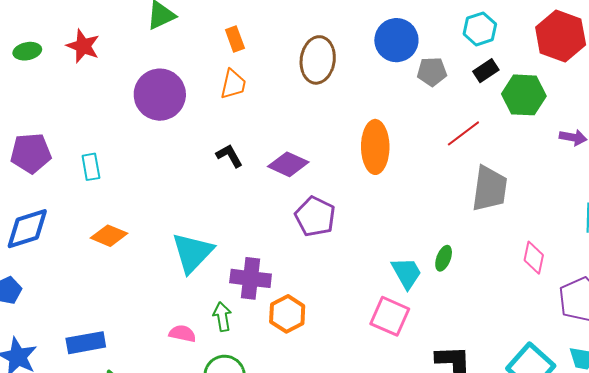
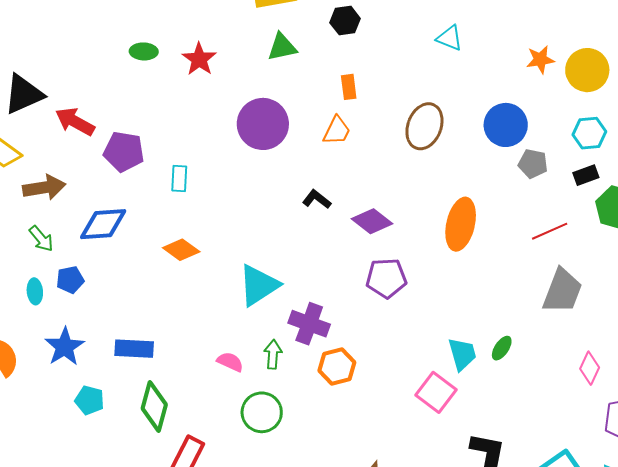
black L-shape: (229, 156) -> (317, 199), turned -36
purple pentagon: (315, 217) -> (386, 278), turned 30

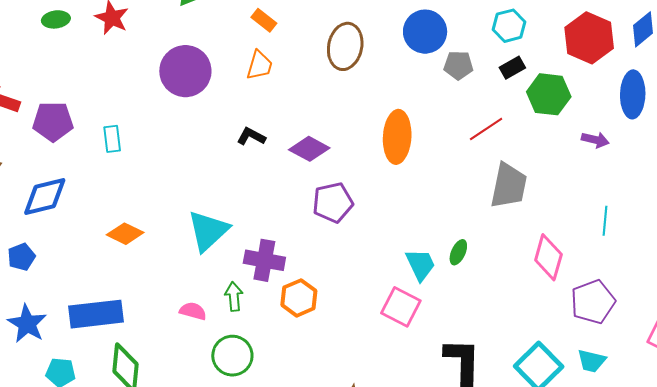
orange rectangle: (349, 87) -> (264, 20), turned -35
orange diamond: (181, 250) -> (125, 234), moved
blue rectangle: (134, 349) -> (96, 314), size x1.4
pink diamond: (590, 368) -> (548, 257), size x1.4

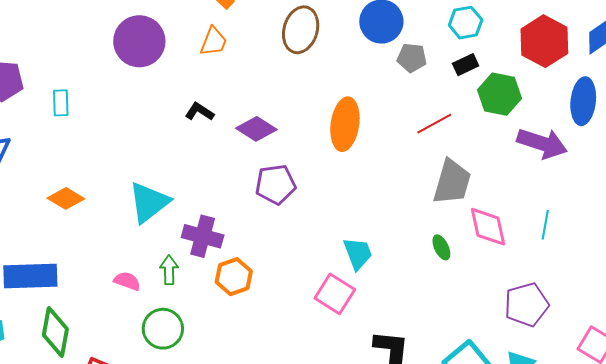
purple arrow: (595, 140) -> (542, 143), size x1.8
green ellipse: (458, 252) -> (441, 247), moved, turned -55
pink diamond: (548, 257) -> (488, 227), moved, turned -33

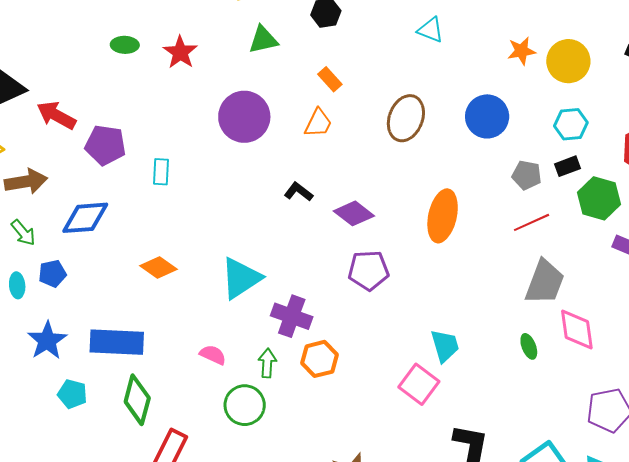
gray pentagon: (412, 58) -> (527, 175), moved
green arrow: (169, 270) -> (267, 363), moved

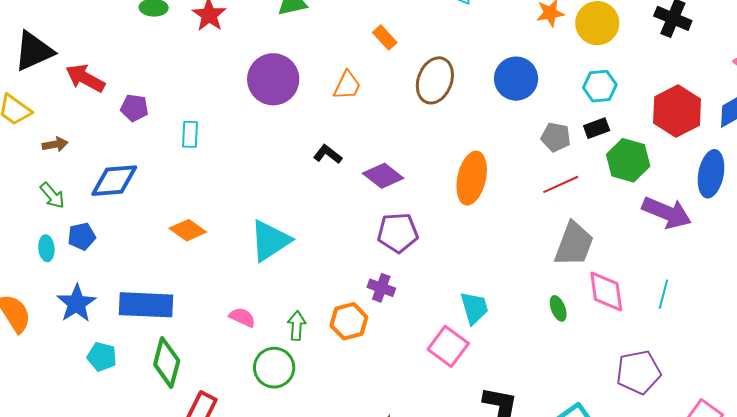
orange rectangle: (330, 79) -> (385, 37), moved
purple pentagon: (105, 145) -> (134, 108), size x0.7
brown arrow: (26, 181) -> (55, 144), size x0.6
purple cross: (292, 316) -> (381, 288), moved, size x0.7

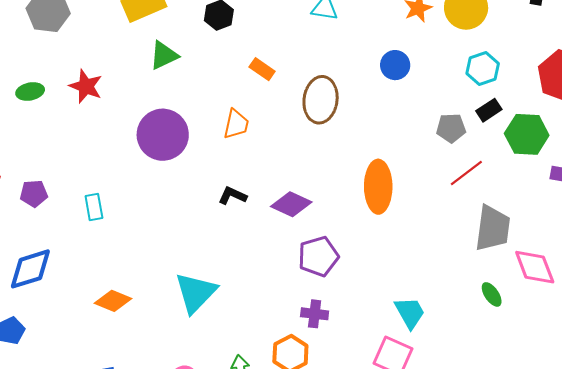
blue circle: (516, 79) -> (395, 65), moved, size x0.7

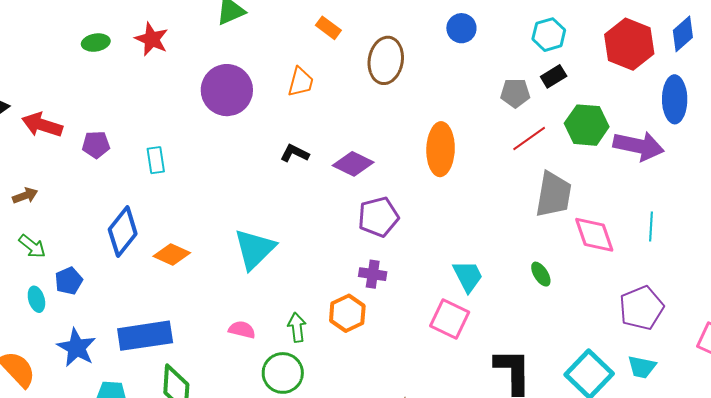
green hexagon: (527, 134) -> (587, 125), moved
blue diamond: (30, 269) -> (123, 232), moved, turned -36
green ellipse: (492, 294) -> (541, 274), moved

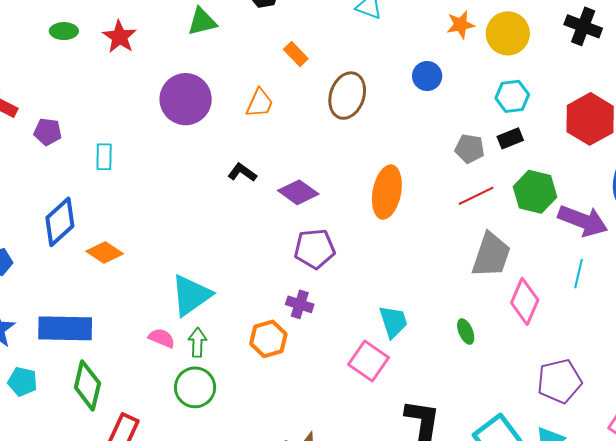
cyan line: (651, 226) -> (578, 274), moved
pink diamond: (594, 235) -> (525, 301), turned 33
cyan triangle: (255, 249) -> (191, 295), moved
green arrow: (297, 327) -> (197, 342), moved

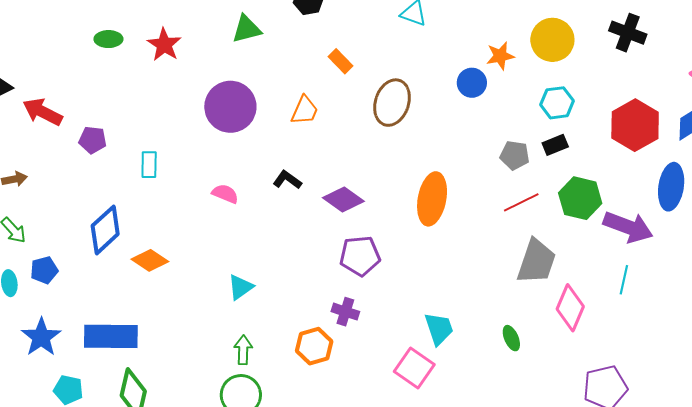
orange star: (461, 25) -> (500, 56), moved
cyan triangle: (191, 295) -> (240, 287), moved, size x0.6
pink semicircle: (162, 338) -> (225, 194), moved

